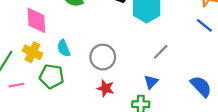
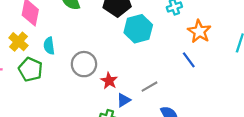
gray line: (161, 52) -> (149, 87), moved
red star: (106, 88) -> (109, 81), moved

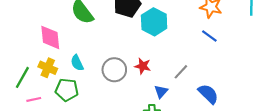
red star: (109, 81) -> (143, 66), moved

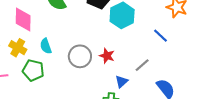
blue line: (209, 36) -> (161, 36), moved

